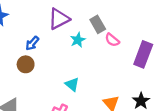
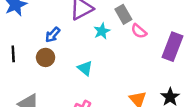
cyan triangle: (72, 84) -> (85, 68), moved

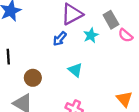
blue arrow: (53, 35) -> (60, 39), moved
brown circle: (46, 57) -> (33, 78), moved

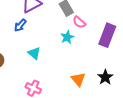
cyan star: (91, 35) -> (67, 37), moved

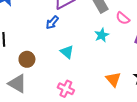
pink semicircle: (79, 22) -> (123, 18), moved

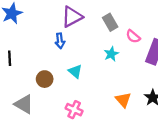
blue arrow: (52, 22) -> (60, 41), turned -48
brown circle: (27, 59) -> (45, 79), moved

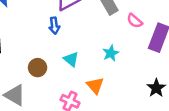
cyan star: (111, 54) -> (111, 53), moved
orange triangle: (123, 100) -> (95, 86), moved

